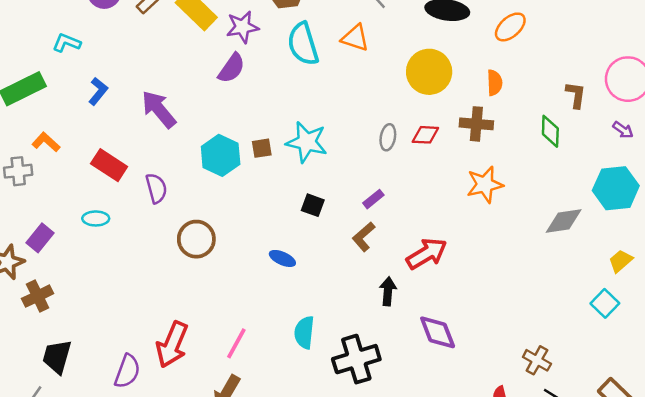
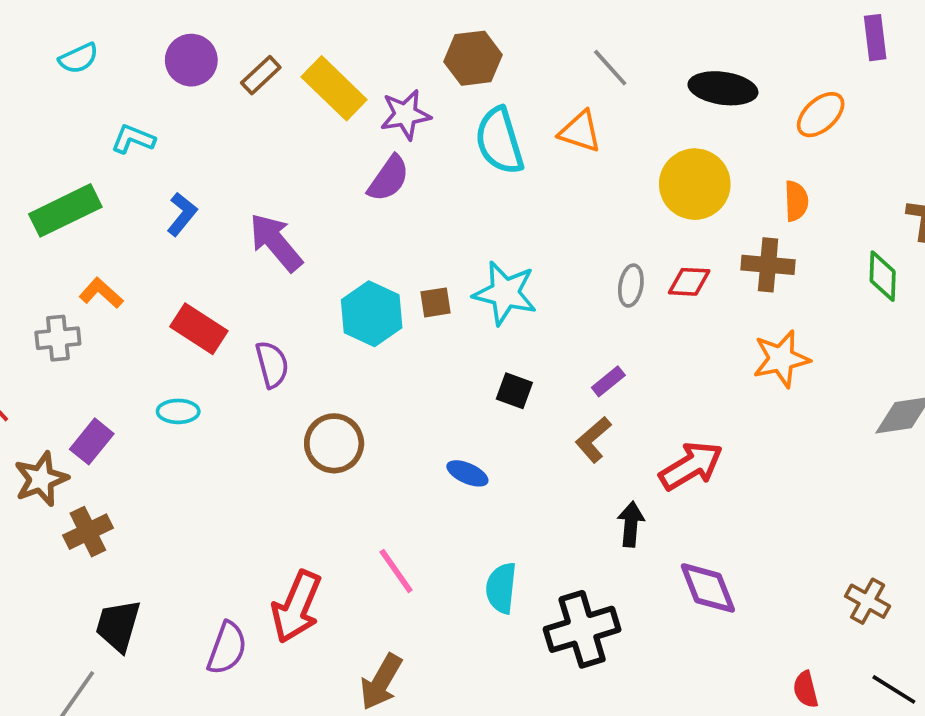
pink line: (236, 343) -> (396, 571), moved, turned -64
brown cross: (537, 360) -> (868, 601), moved

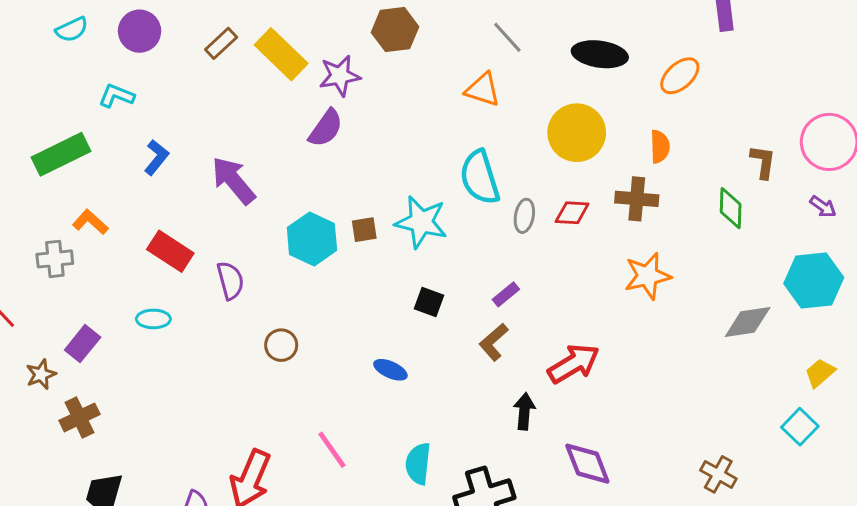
purple circle: (191, 60) -> (140, 31), moved
cyan semicircle: (499, 141) -> (480, 177), moved
brown circle: (334, 443) -> (281, 345), size x0.7
brown star: (41, 479) -> (41, 374), size x0.7

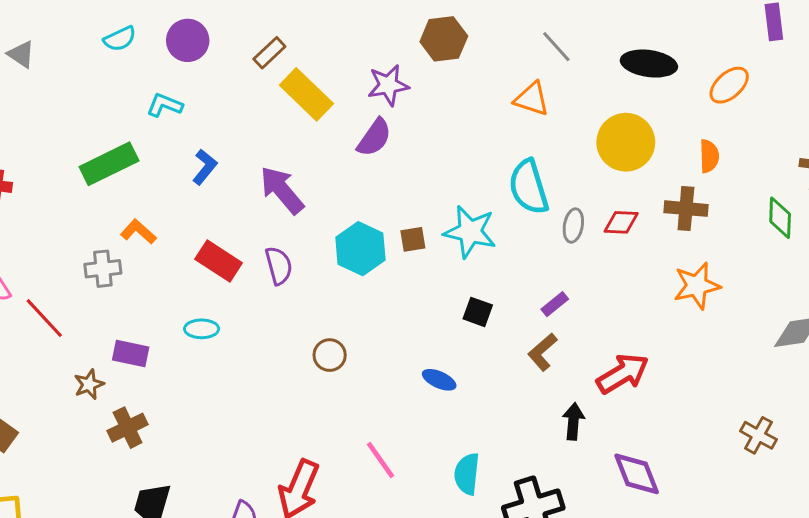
yellow rectangle: (281, 54) -> (306, 94), moved
purple semicircle: (230, 280) -> (279, 266), moved
purple rectangle: (83, 344) -> (131, 354), turned 63
brown cross: (718, 474) -> (758, 435), moved

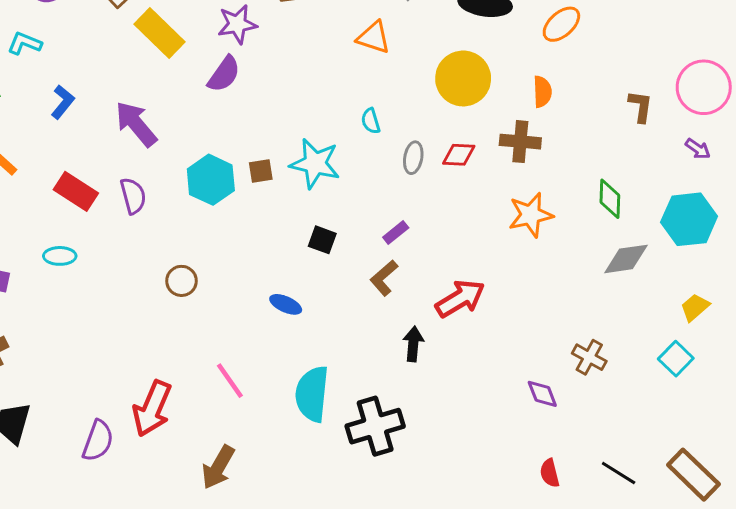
cyan semicircle: (529, 187) -> (371, 121), size x0.5
green diamond: (780, 218) -> (610, 199), moved
cyan semicircle: (467, 474) -> (312, 394), size x1.4
purple diamond: (637, 474) -> (542, 394), moved, size x0.7

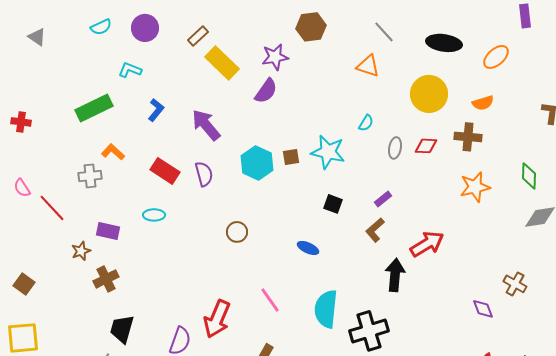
orange semicircle: (542, 92) -> (483, 103), turned 75
cyan semicircle: (371, 121) -> (366, 123), turned -132
black arrow: (413, 344) -> (395, 275), size x1.4

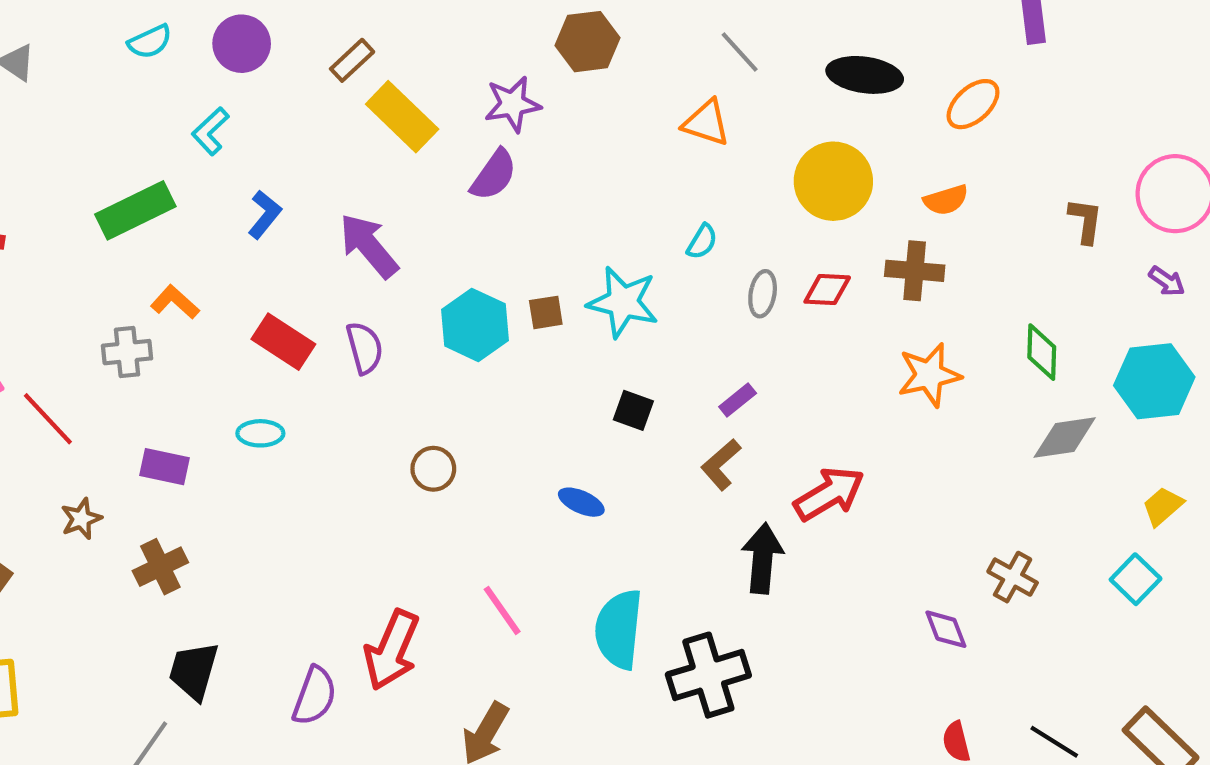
cyan L-shape: (130, 70) -> (210, 131), turned -65
brown star: (81, 251) -> (81, 519), moved

